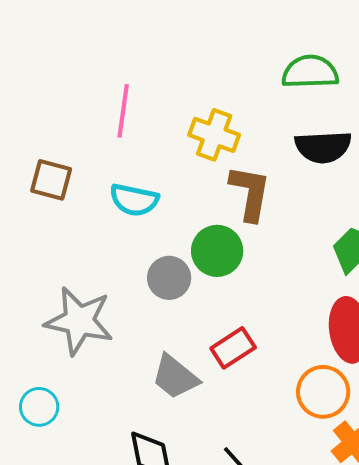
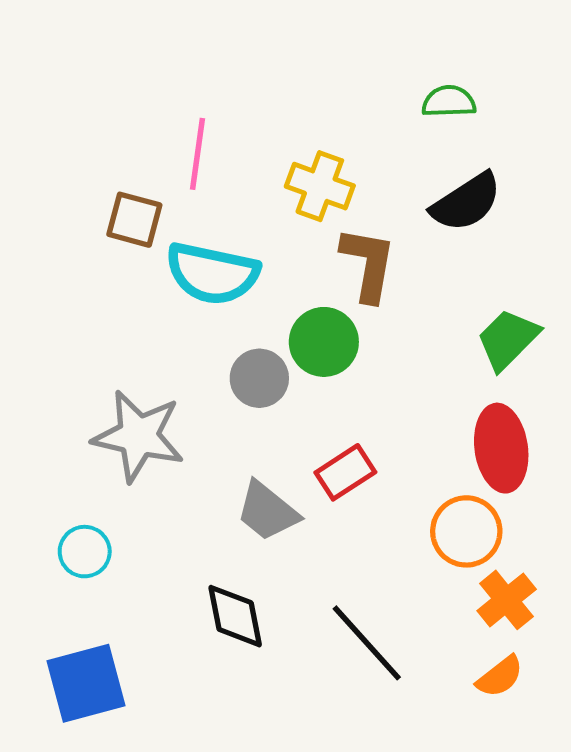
green semicircle: (310, 72) -> (449, 101), size x0.7
black semicircle: (323, 147) -> (466, 202), turned -30
brown square: (51, 180) -> (134, 220), moved
cyan semicircle: (134, 200) -> (212, 273), size x1.4

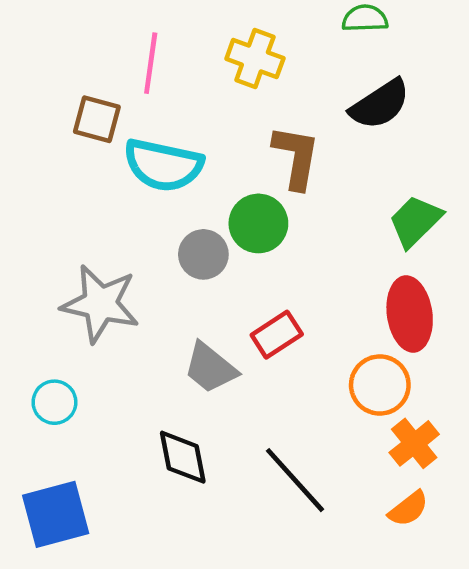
yellow cross: (320, 186) -> (255, 59), moved

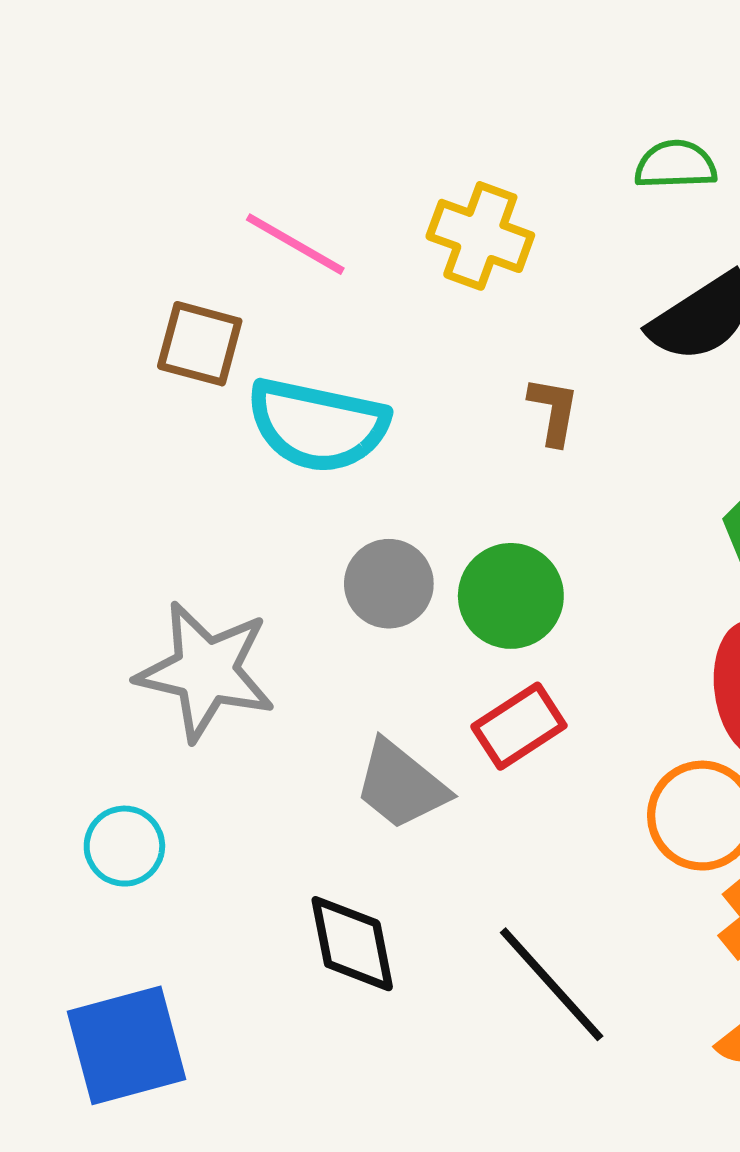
pink line: (151, 63) -> (295, 244), turned -68
brown L-shape: (296, 157) -> (554, 411), size x0.6
green circle: (258, 223) -> (511, 596), moved

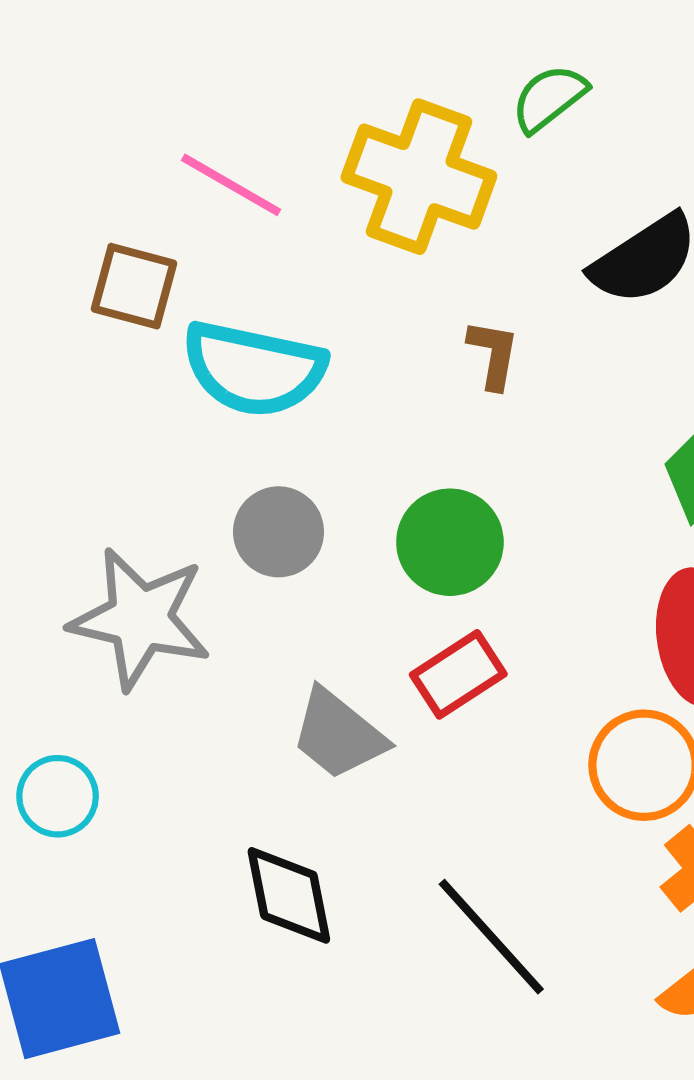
green semicircle: (676, 165) -> (549, 98), moved, turned -36
yellow cross: (480, 236) -> (419, 177), size x1.4
gray circle: (389, 584) -> (279, 532), moved

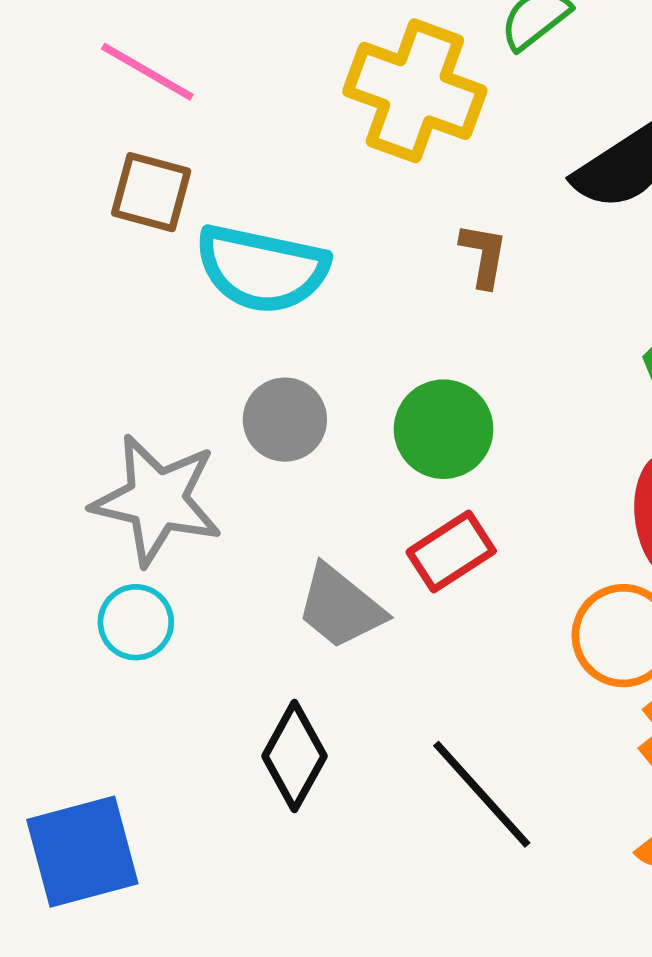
pink line: (231, 185) -> (147, 72), moved
cyan circle: (58, 796) -> (136, 622), moved
black diamond: (289, 895) -> (294, 756), turned 40

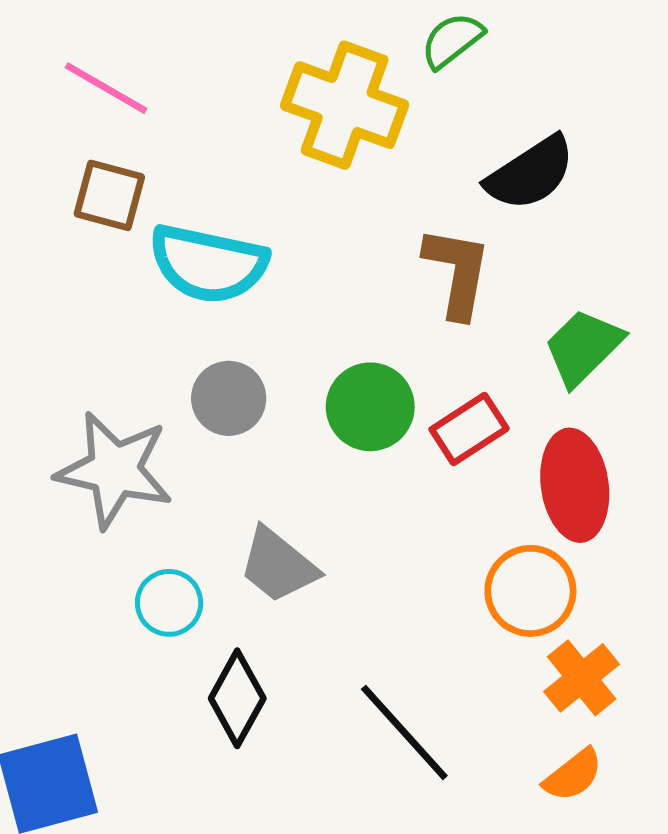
brown L-shape: (484, 255) -> (457, 272), moved, size x1.6
red rectangle: (451, 551) -> (469, 429), moved
cyan circle: (136, 622) -> (169, 603), moved

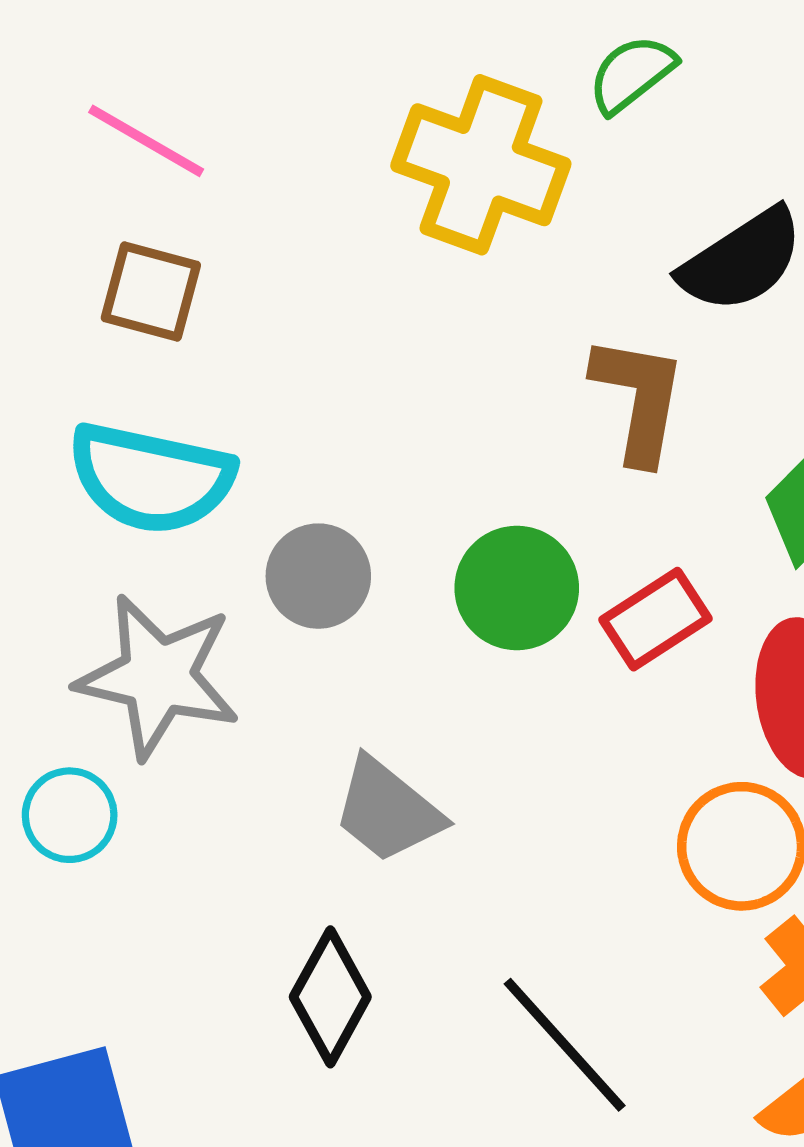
cyan semicircle: (208, 264) -> (151, 478), moved
cyan circle: (169, 603) -> (70, 815), moved

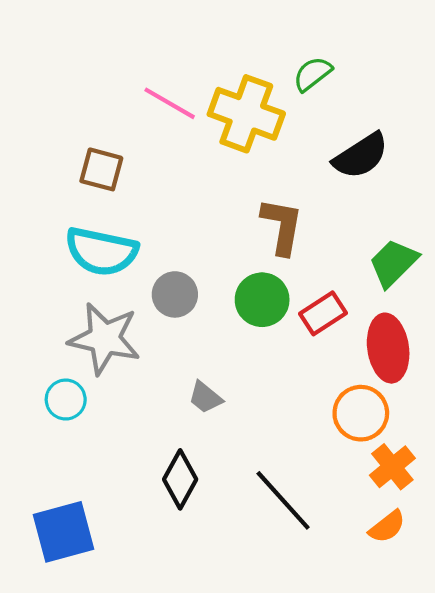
pink line: (146, 141) -> (170, 103), moved
brown L-shape: (639, 399) -> (282, 226), moved
gray trapezoid: (388, 810) -> (205, 397), size x0.7

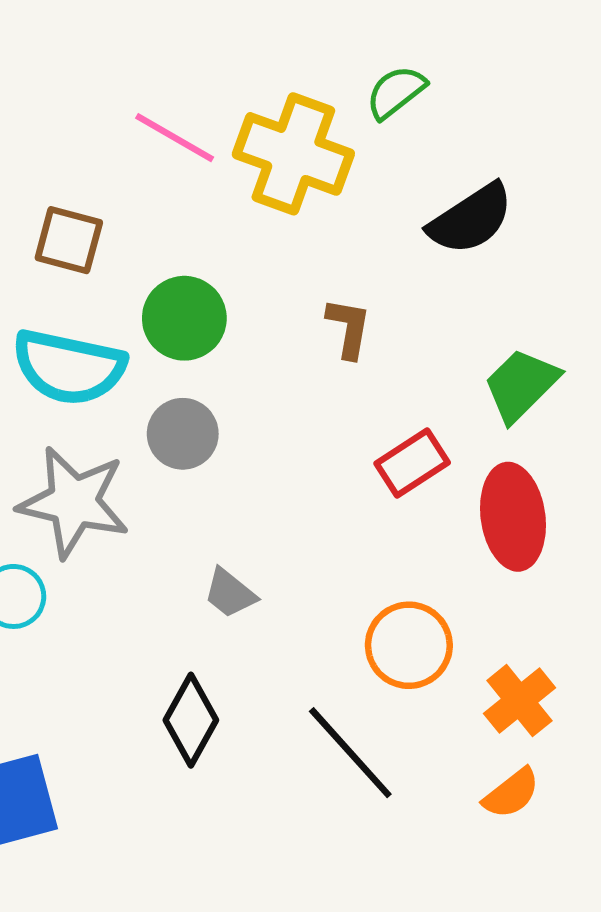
brown L-shape: (282, 226) -> (349, 328), size x0.7
green circle: (262, 300) -> (184, 318), moved
orange circle: (361, 413) -> (409, 645), moved

